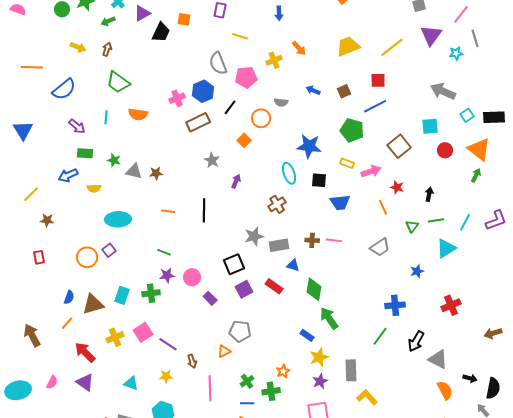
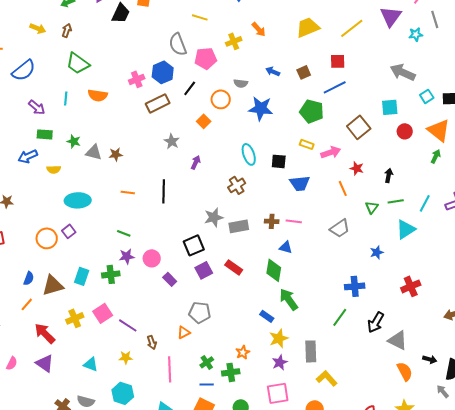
blue star: (309, 146) -> (261, 108), moved
blue triangle: (293, 265) -> (286, 247), moved

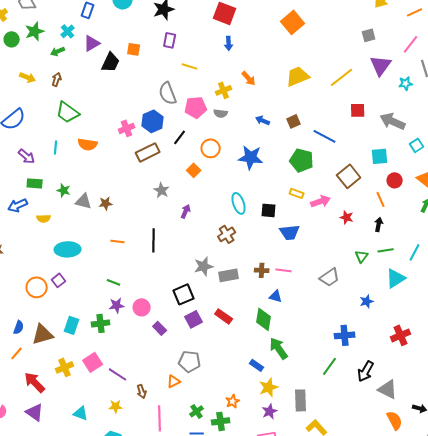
red square: (338, 61) -> (358, 110), moved
gray semicircle: (241, 83) -> (221, 113), moved
blue line: (335, 87) -> (325, 136), turned 55
orange line: (343, 188) -> (381, 199), moved

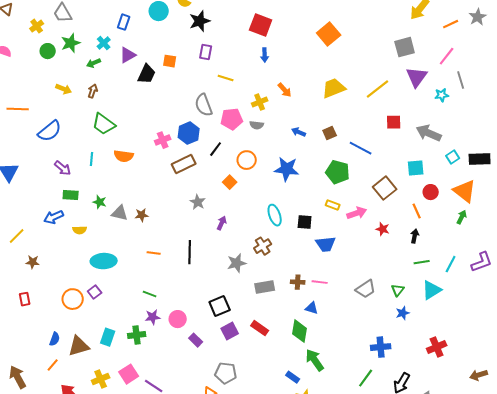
gray square: (369, 35) -> (405, 47), size x1.5
green triangle: (362, 256) -> (398, 290), moved
gray star: (204, 266) -> (237, 263), moved

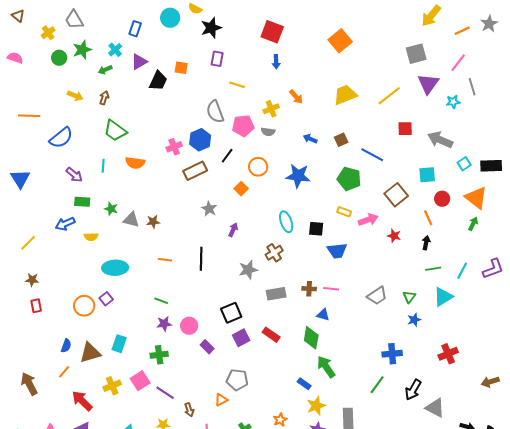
brown star: (33, 262) -> (32, 280), moved
green cross: (137, 335) -> (159, 355), moved

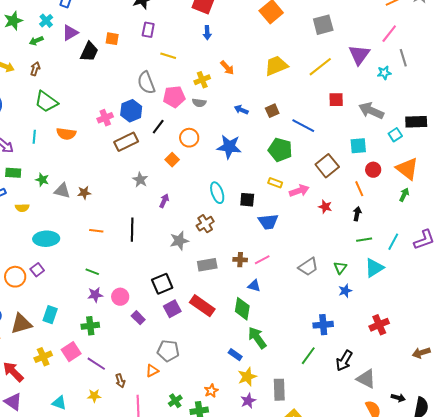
gray square: (416, 54) -> (323, 25), moved
black rectangle: (491, 166) -> (416, 122), moved
pink line: (331, 289) -> (262, 260), turned -35
red rectangle: (271, 335) -> (202, 306), size x1.4

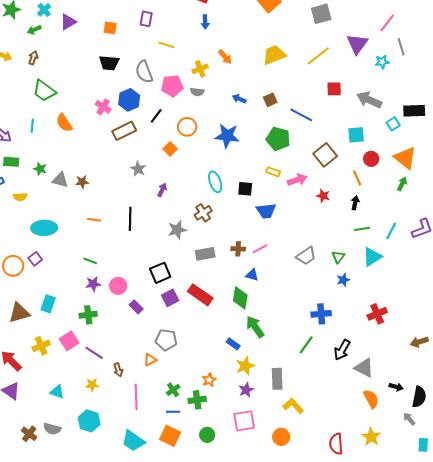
black trapezoid: (89, 52) -> (109, 63), moved, turned 70
pink cross: (105, 118) -> (103, 107), turned -35
orange semicircle: (66, 134) -> (64, 123), turned 48

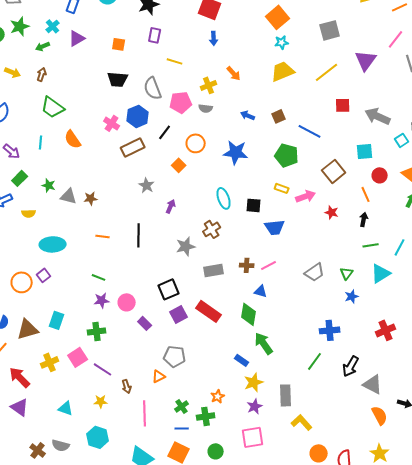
cyan star: (382, 62) -> (282, 42), moved
green rectangle: (11, 162) -> (20, 178), turned -49
orange circle: (281, 437) -> (319, 453), moved

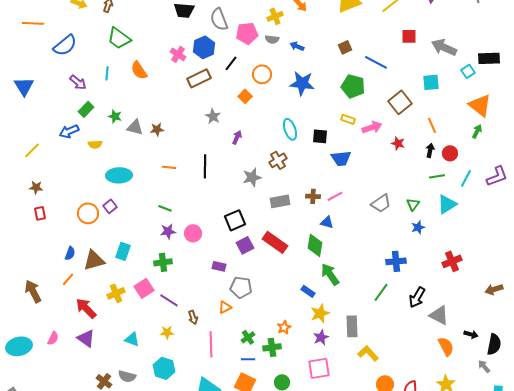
blue arrow: (248, 115) -> (297, 46), moved
red circle: (380, 175) -> (450, 153), moved
purple rectangle: (145, 323) -> (219, 266), moved, turned -32

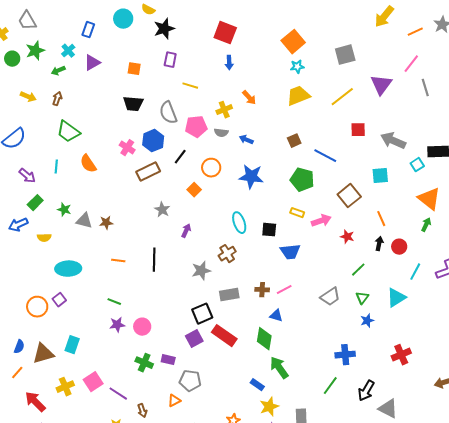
green line: (437, 176) -> (358, 270), moved, turned -35
black square: (235, 220) -> (202, 314), moved
green cross: (163, 262) -> (144, 363), moved, turned 30

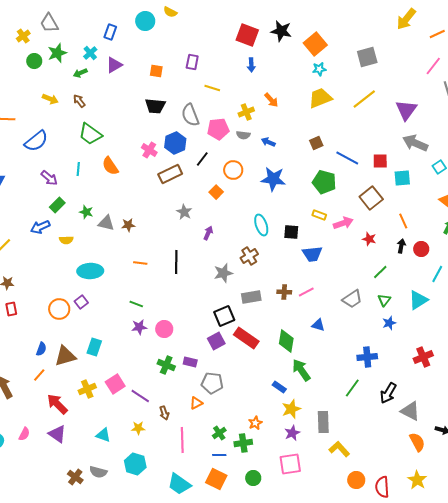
black star: (164, 29) -> (281, 31), moved, turned 30
purple triangle: (381, 85) -> (406, 110), moved
brown arrow: (57, 99) -> (79, 101), turned -56
red square: (358, 130) -> (380, 161), moved
blue triangle: (276, 316) -> (318, 325), moved

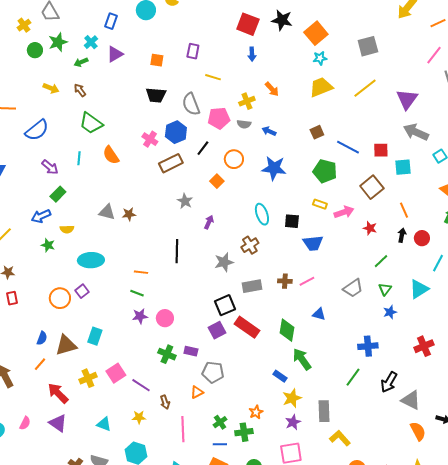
green star: (86, 212) -> (48, 245), moved
orange line: (140, 263) -> (141, 272), moved

